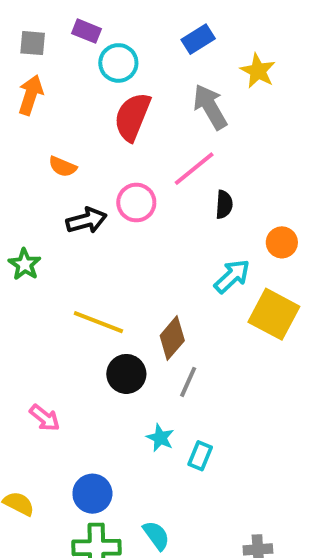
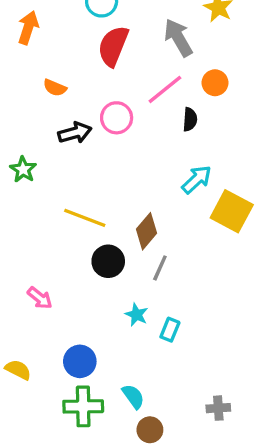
orange circle: (282, 242) -> (215, 83), moved

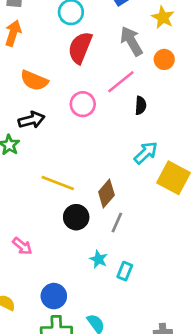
orange circle: (215, 83) -> (164, 59), moved
orange semicircle: (55, 88) -> (34, 80), size x1.5
black arrow: (75, 133) -> (31, 120), moved

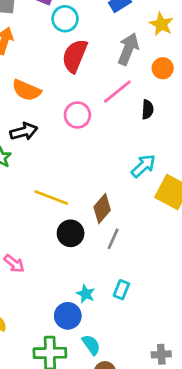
gray arrow: (131, 41) -> (128, 49), turned 52
black semicircle: (141, 105) -> (148, 110), moved
cyan star: (99, 259) -> (86, 294), moved
blue circle: (54, 296) -> (68, 316), moved

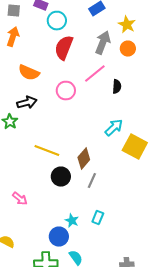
orange circle: (163, 68) -> (128, 49), moved

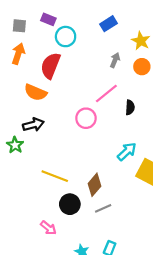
gray arrow: (103, 43) -> (115, 60), size x0.6
red semicircle: (64, 48) -> (51, 66), moved
pink circle: (66, 91) -> (86, 118), moved
gray line: (92, 181) -> (103, 208), turned 42
pink arrow: (20, 199) -> (48, 228), moved

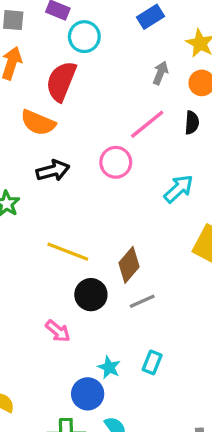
black semicircle: (130, 107) -> (192, 123), moved
black arrow: (33, 125) -> (53, 171), moved
cyan arrow: (127, 152) -> (179, 189), moved

